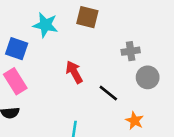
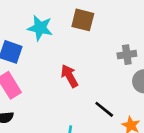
black line: (108, 93) -> (104, 109), moved

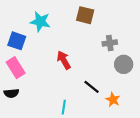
brown square: (83, 20) -> (85, 15), moved

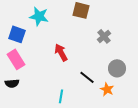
gray cross: (110, 43) -> (104, 36), turned -32
gray circle: (124, 64) -> (117, 68), moved

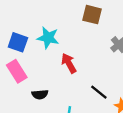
cyan star: (39, 16) -> (48, 38), moved
black semicircle: (12, 83) -> (40, 94), moved

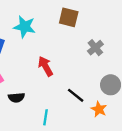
cyan star: (48, 38) -> (25, 27), moved

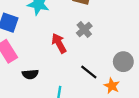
gray cross: (95, 48) -> (84, 29), moved

